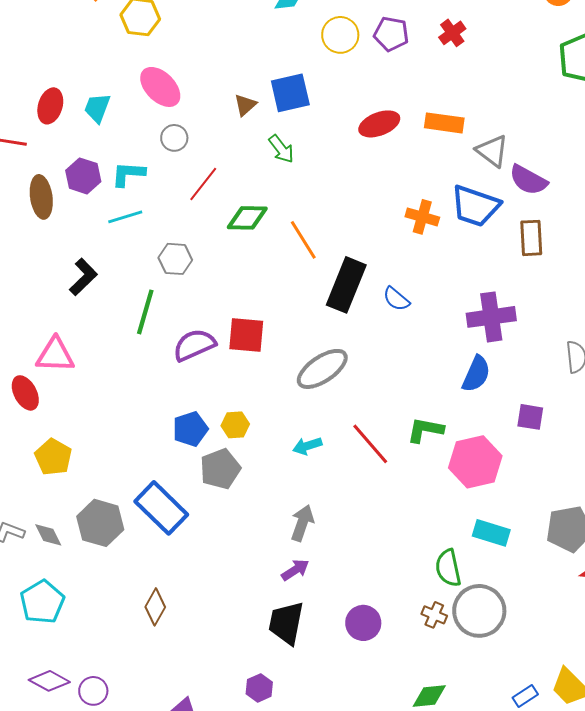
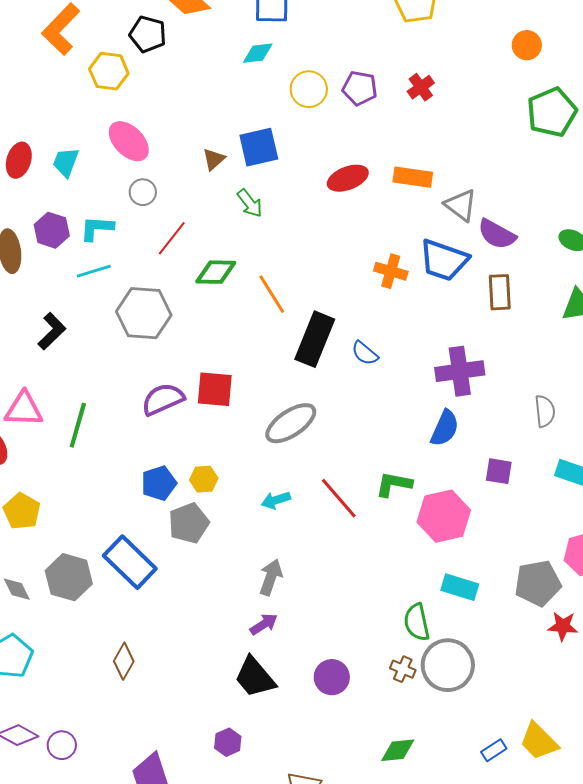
gray hexagon: (175, 259) -> (144, 313), size x1.6
green line: (145, 312) -> (78, 425), moved
black trapezoid: (286, 623) -> (255, 677), turned -51

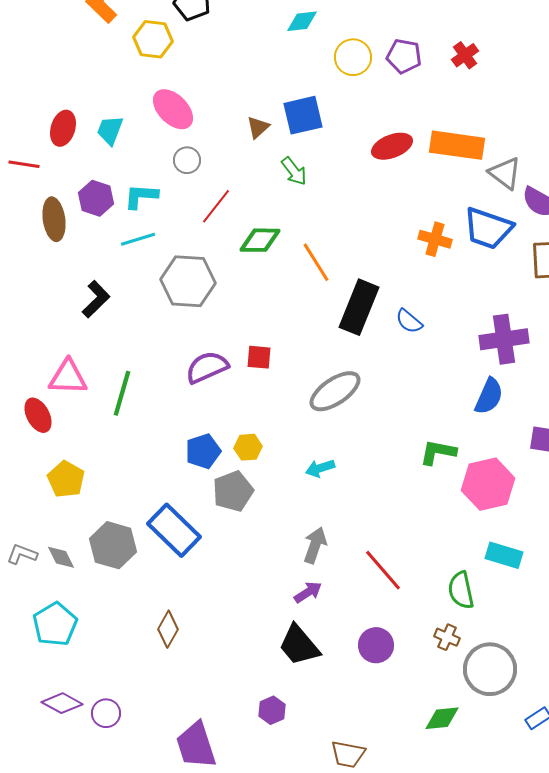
orange rectangle: (413, 177) -> (457, 145), size x1.4
red square: (215, 389) -> (259, 357), size x0.7
red line: (339, 498) -> (383, 570), moved
gray circle: (448, 665) -> (490, 669), moved

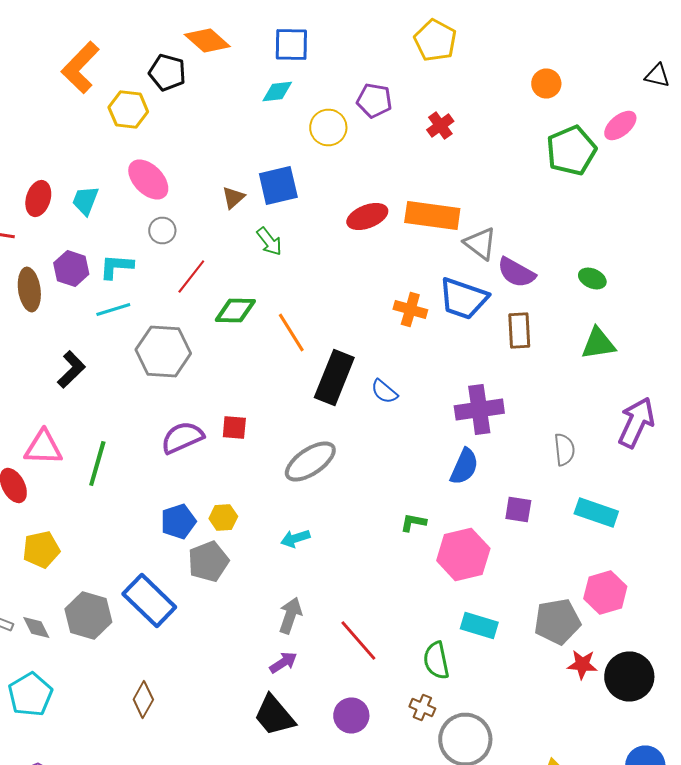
purple pentagon: (404, 56) -> (374, 100), moved
green L-shape: (438, 452) -> (413, 522), size x0.7
yellow pentagon: (66, 479) -> (41, 550), turned 30

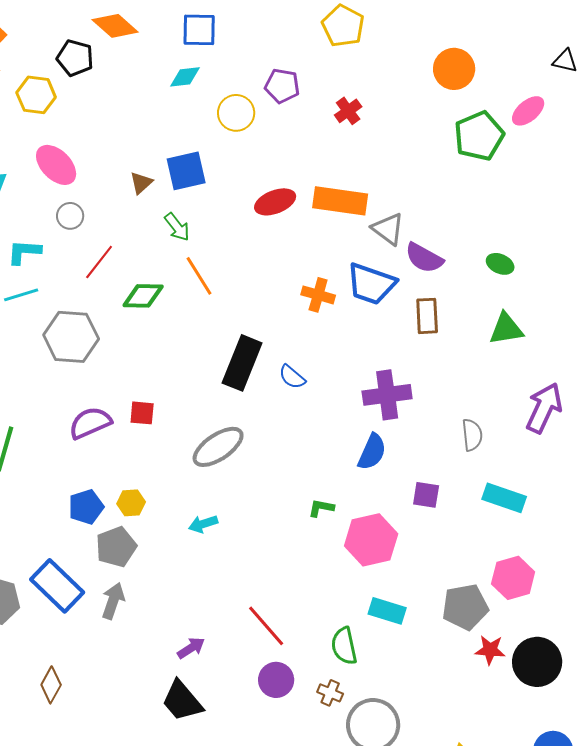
orange circle: (546, 84) -> (454, 69), size x1.4
orange line: (291, 332) -> (199, 276), moved
gray arrow: (290, 616) -> (113, 601), moved
purple circle: (351, 716) -> (276, 680), moved

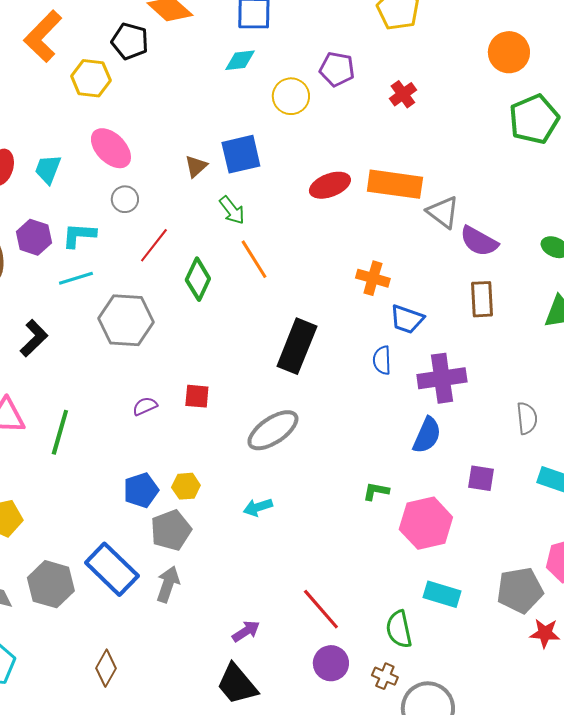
blue trapezoid: (371, 284) -> (407, 319), moved, size x0.7
green diamond: (143, 296) -> (198, 279), turned -66
blue semicircle: (292, 377) -> (382, 360), moved, turned 48
purple semicircle: (90, 423) -> (145, 406), size x0.6

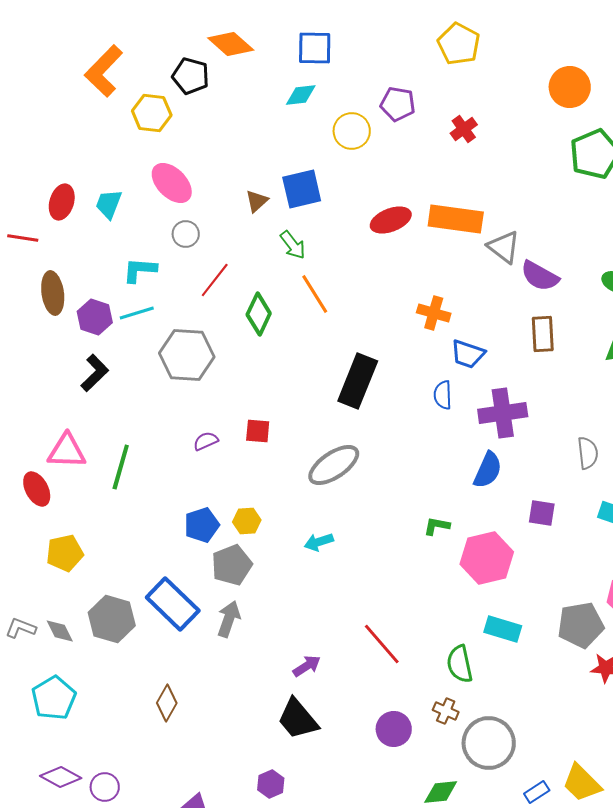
purple hexagon: (34, 237) -> (95, 317), moved
purple circle: (331, 663) -> (394, 729), moved

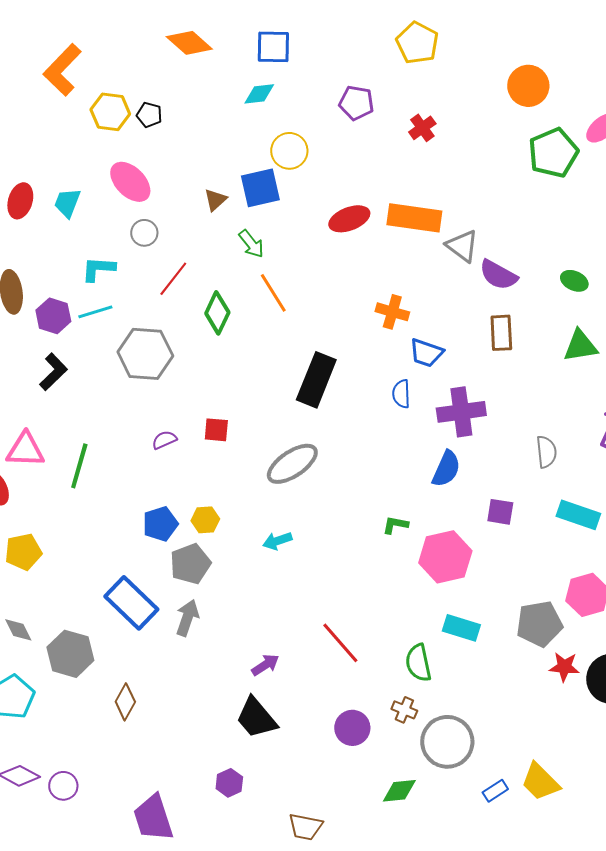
black pentagon: (191, 76) -> (149, 115), moved, size x0.7
yellow circle: (352, 131) -> (289, 151), moved
gray hexagon: (112, 619) -> (70, 654), moved

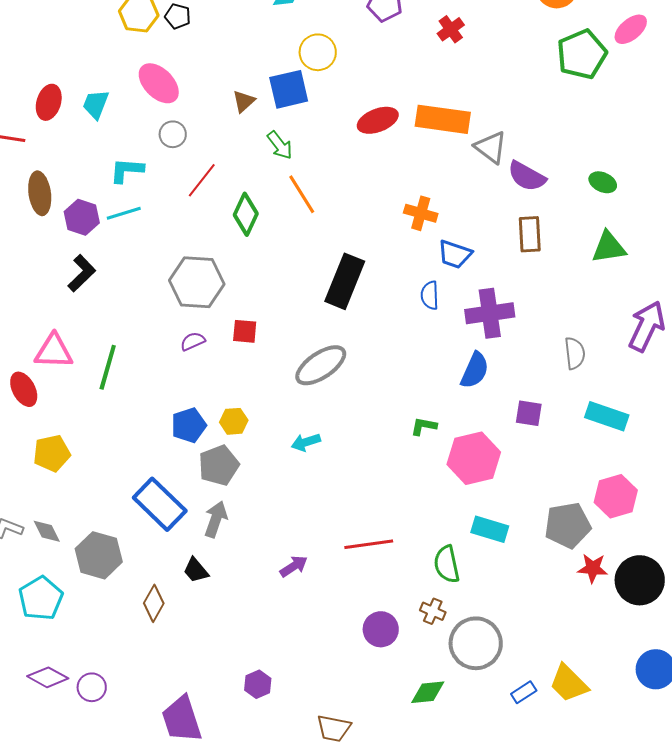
gray hexagon: (145, 354) -> (197, 282), moved
red line: (340, 643) -> (369, 544), turned -57
black trapezoid: (256, 718) -> (196, 570), moved, size x0.6

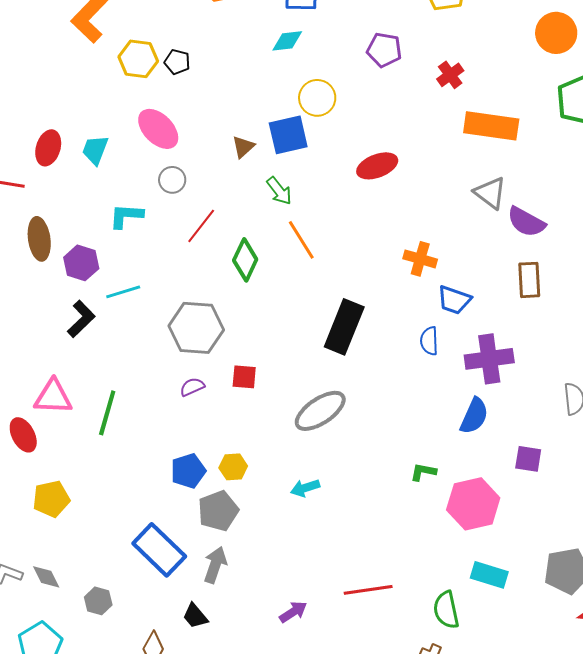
orange rectangle: (443, 119) -> (491, 126), moved
cyan line: (124, 213) -> (123, 292), moved
gray hexagon: (99, 555) -> (98, 601), size x0.6

